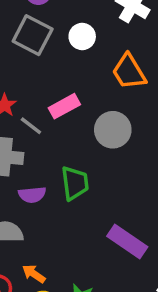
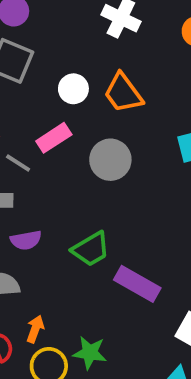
white circle: (82, 36) -> (73, 89), moved
green trapezoid: (75, 183) -> (91, 249), moved, turned 72
orange arrow: (34, 274) -> (35, 329), turned 80

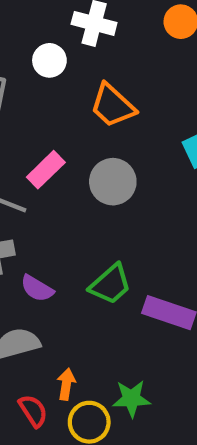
white circle: (73, 89) -> (49, 60), moved
purple semicircle: (26, 240) -> (37, 288), turned 52

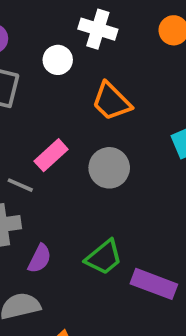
purple semicircle: (37, 288) -> (40, 259), turned -96

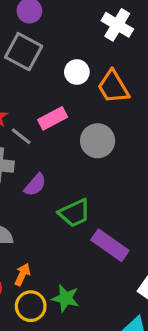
white circle: (58, 60) -> (77, 72), moved
purple semicircle: (40, 259) -> (35, 185), moved

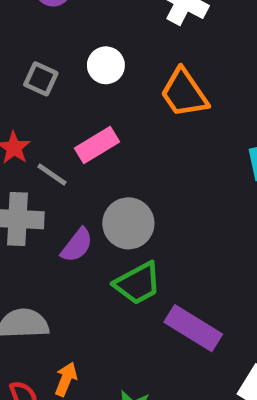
gray square: (24, 52) -> (41, 79), moved, size x0.6
white circle: (77, 72) -> (106, 65), moved
gray circle: (98, 141) -> (128, 223), moved

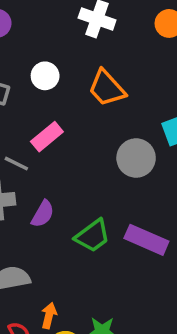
gray circle: (128, 223) -> (136, 158), moved
purple rectangle: (193, 328) -> (146, 240), moved

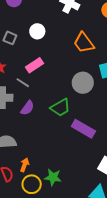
orange trapezoid: (107, 88) -> (84, 43), moved
gray line: (16, 164) -> (23, 83), moved
green trapezoid: (92, 236) -> (60, 108), moved

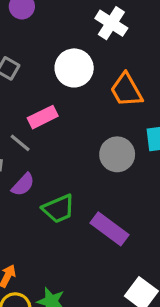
white circle: (37, 31) -> (74, 68), moved, size x1.5
green trapezoid: (60, 108) -> (58, 209), moved

